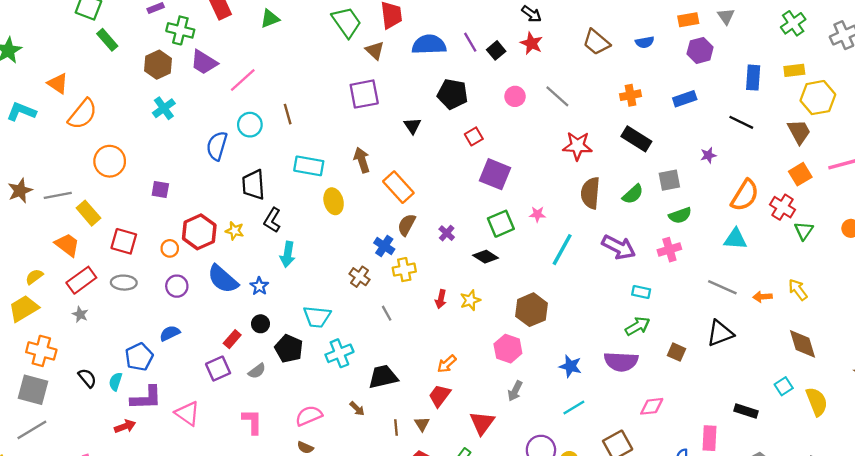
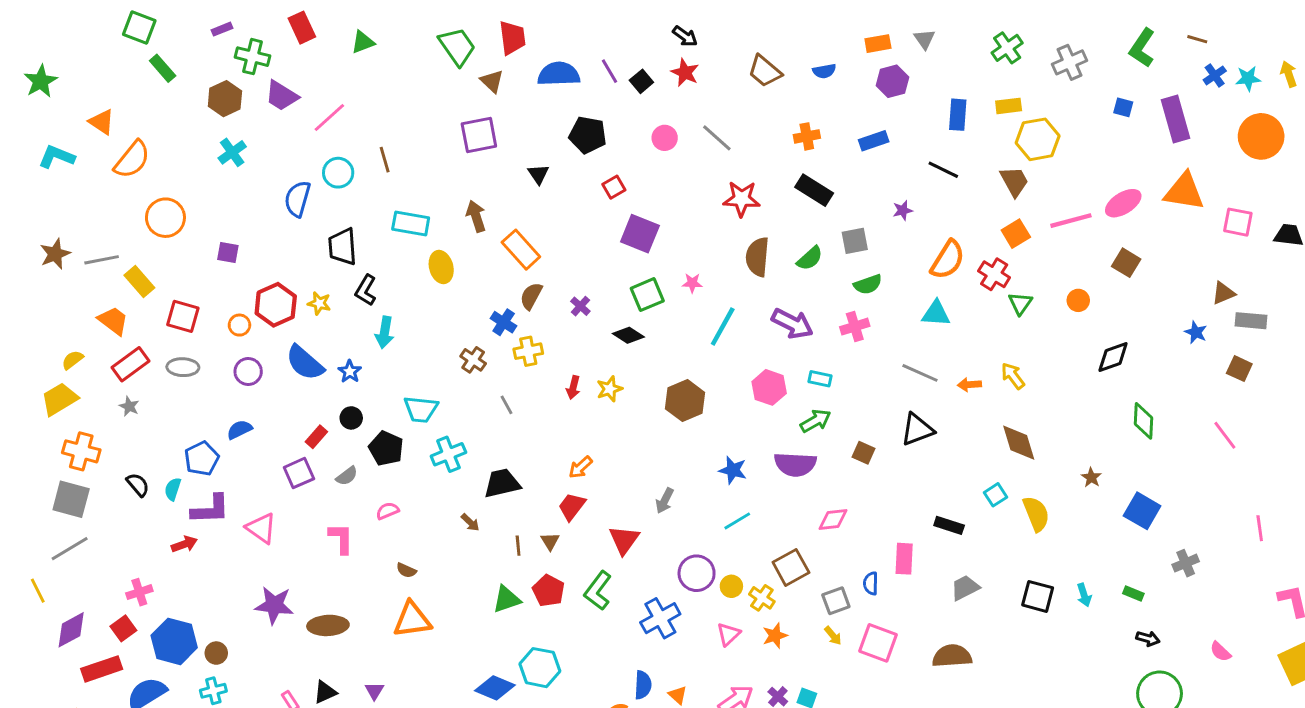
pink hexagon: (508, 349) -> (769, 387), moved
pink semicircle: (309, 416) -> (387, 511), moved, size x0.7

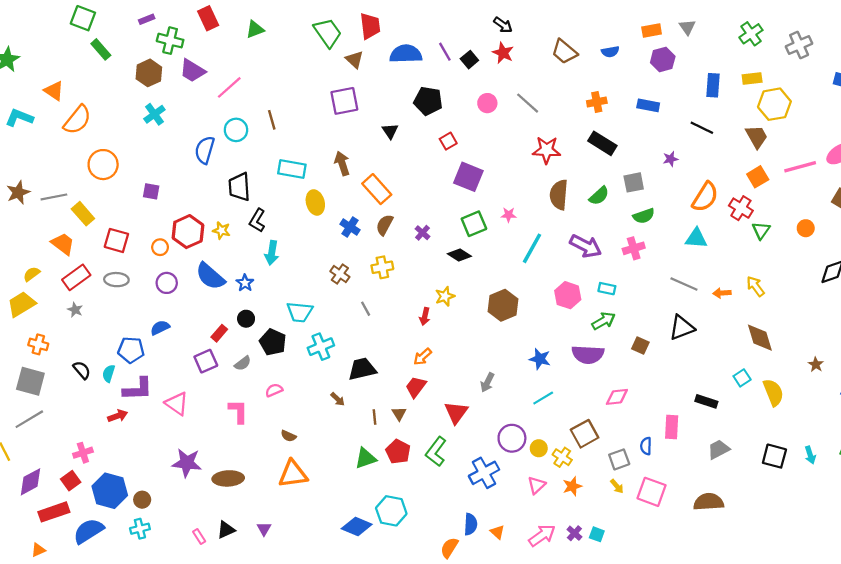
blue rectangle: (874, 141) -> (648, 105), turned 30
blue cross: (504, 322) -> (350, 227), moved
red arrow: (573, 387) -> (425, 316), moved
orange cross: (81, 451) -> (38, 344), size x0.7
blue pentagon: (202, 459) -> (131, 350), turned 30

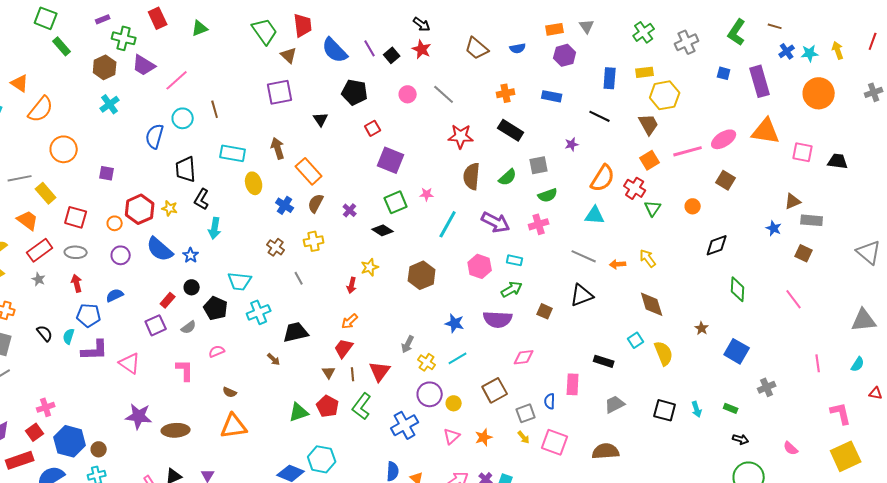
blue semicircle: (406, 54) -> (335, 50), turned -132
red arrow: (118, 416) -> (77, 283), moved, turned -84
brown line: (375, 417) -> (353, 374), moved
yellow cross: (562, 457) -> (427, 362), moved

